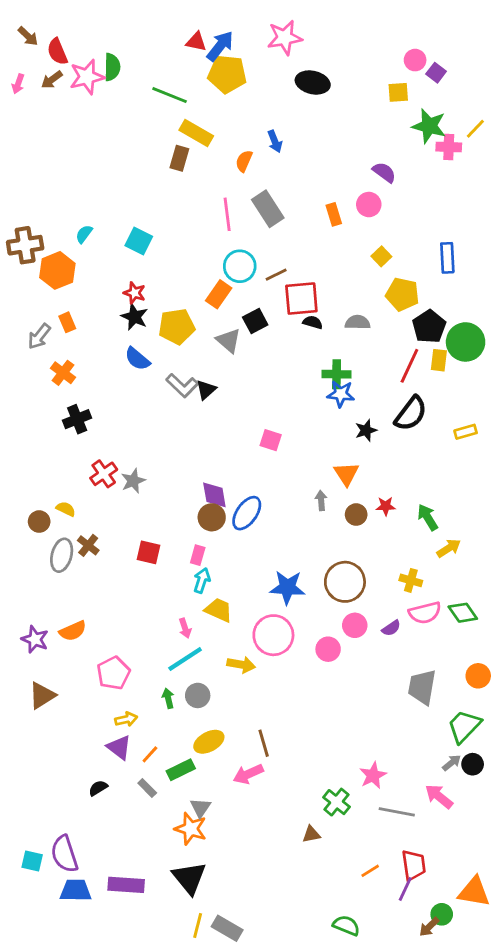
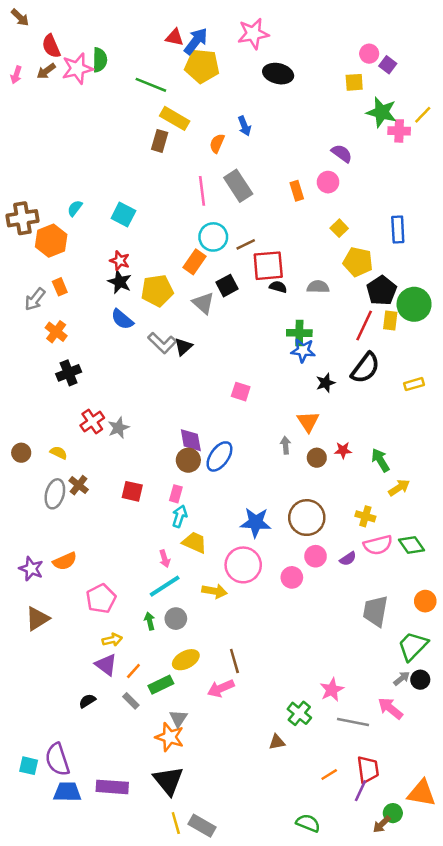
brown arrow: (28, 36) -> (20, 17), moved
brown circle: (39, 522) -> (21, 453), moved
yellow line: (198, 926) -> (176, 823), turned -30

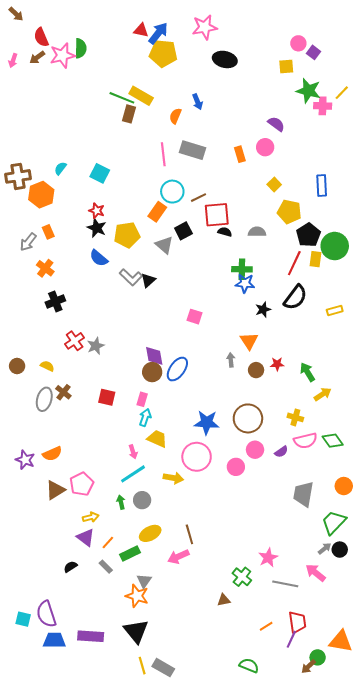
green line: (151, 85) -> (122, 98), moved
gray rectangle: (238, 186) -> (193, 150), turned -40
brown triangle: (37, 619) -> (55, 490), moved

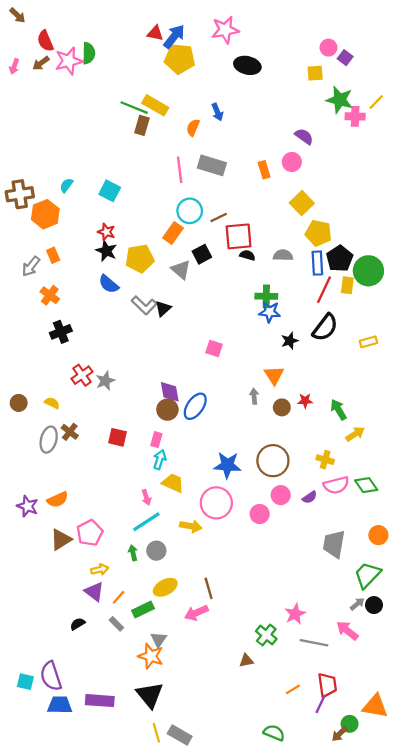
yellow square: (274, 184) -> (302, 203), size x1.5
blue rectangle: (322, 186) -> (317, 263), moved

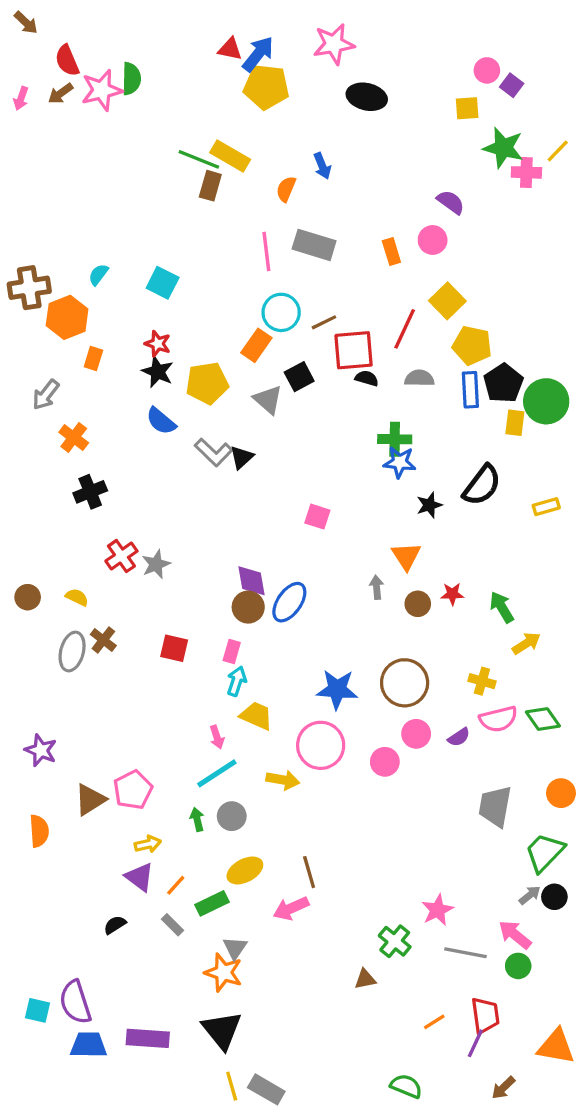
orange rectangle: (53, 255) -> (93, 358), moved, turned 40
red line: (324, 290) -> (405, 329), moved
orange semicircle: (58, 500) -> (39, 831), moved, turned -70
green circle: (350, 724) -> (518, 966), moved

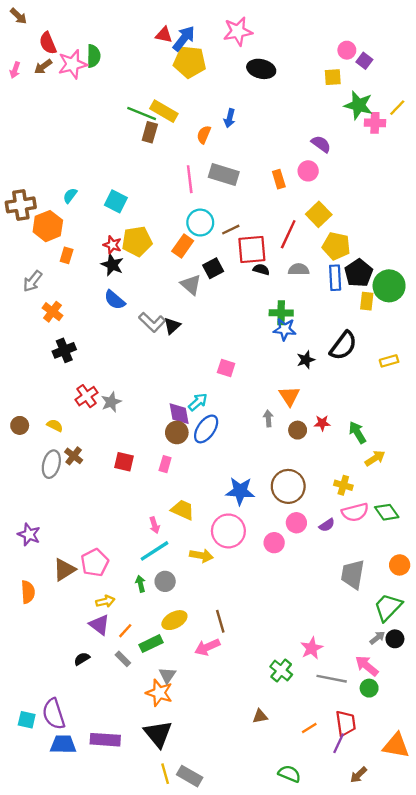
blue arrow: (322, 166) -> (230, 118), turned 36
yellow pentagon: (207, 383) -> (137, 241), moved
cyan arrow: (237, 681) -> (198, 402), moved, turned 30
brown triangle: (365, 979) -> (260, 716), moved

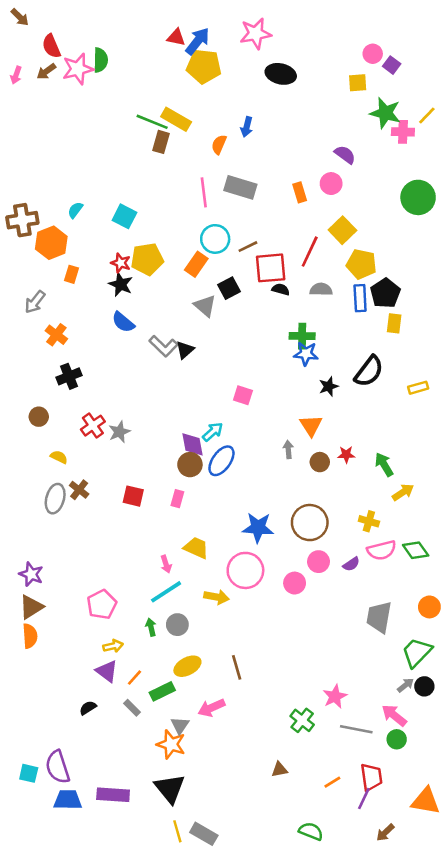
green circle: (389, 286) -> (418, 197), moved
brown circle: (20, 425) -> (39, 417), moved
brown triangle: (64, 570) -> (31, 607), moved
pink arrow: (207, 647) -> (211, 708), moved

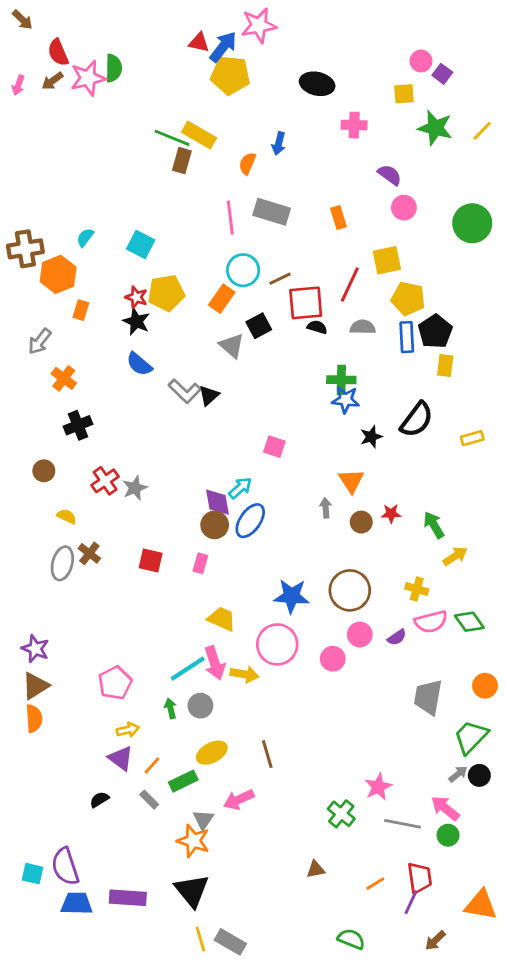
pink star: (255, 34) -> (259, 25), moved
pink cross: (403, 132) -> (354, 125), moved
pink circle: (331, 184) -> (404, 208), moved
yellow square: (342, 230) -> (387, 260), turned 32
pink arrow: (166, 564) -> (215, 663), moved, size x1.6

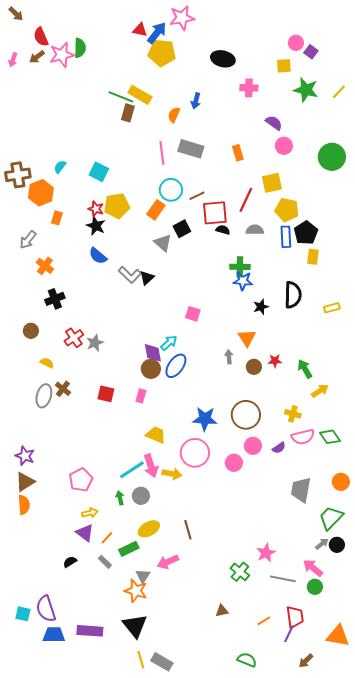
black semicircle: (417, 420) -> (293, 295), turned -36

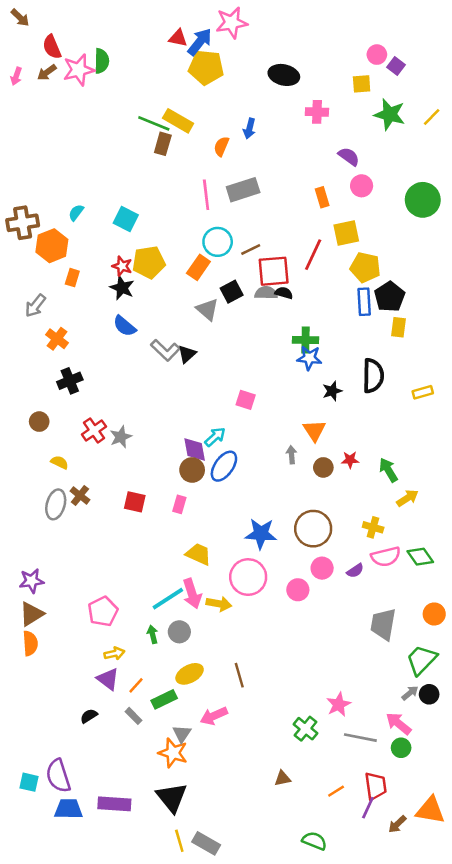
gray rectangle: (191, 149) -> (243, 190), turned -35
orange rectangle: (238, 153) -> (322, 197), moved
gray semicircle: (255, 230) -> (266, 293), moved
purple star: (25, 456) -> (32, 581), turned -30
brown arrow: (306, 661) -> (397, 824), moved

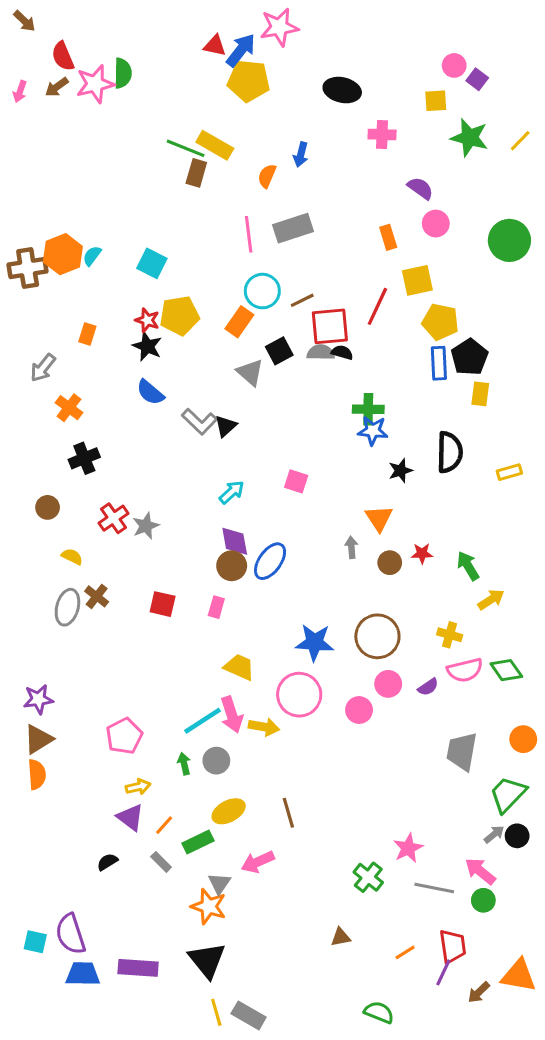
orange hexagon: (52, 246) -> (63, 254), moved
cyan arrow: (215, 437) -> (232, 492), moved

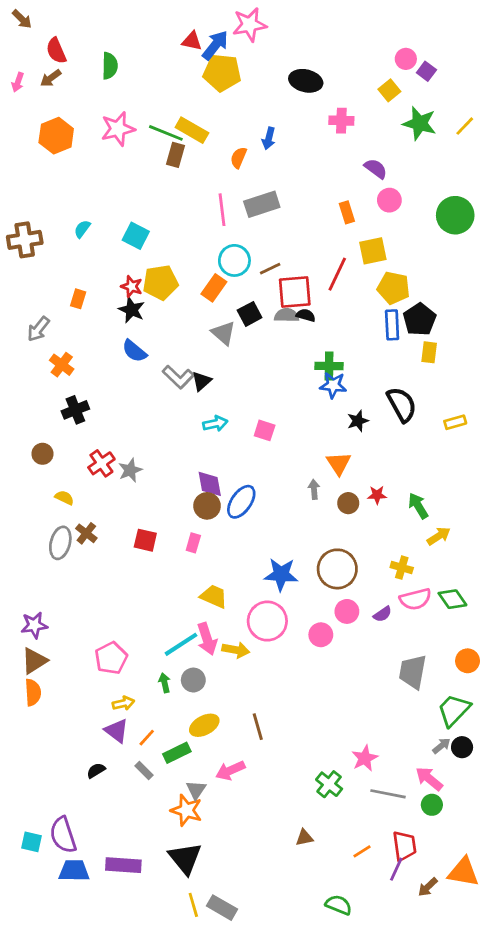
pink star: (95, 84) -> (118, 129), moved
yellow square: (436, 101) -> (389, 90), turned -35
orange hexagon: (63, 254) -> (56, 136), moved
black semicircle: (450, 452) -> (402, 404), turned -30
cyan arrow: (232, 492) -> (215, 424), moved, turned 30

